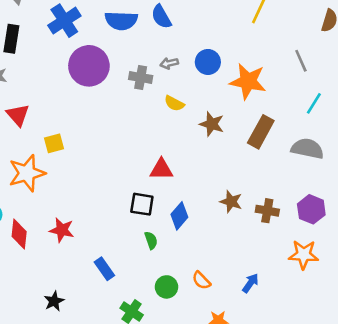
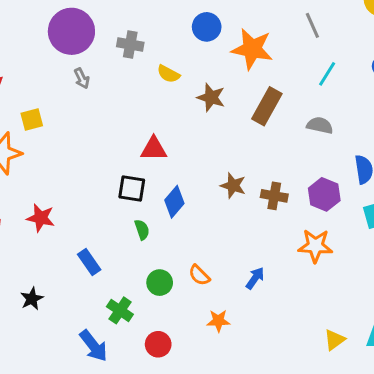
gray arrow: (169, 63) -> (82, 78), moved, turned -102
gray semicircle: (307, 149) -> (320, 125), size x0.7

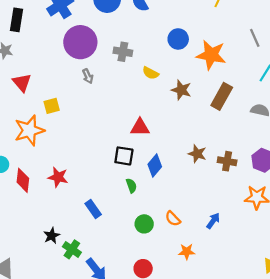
green cross: (120, 310) -> (72, 249), moved

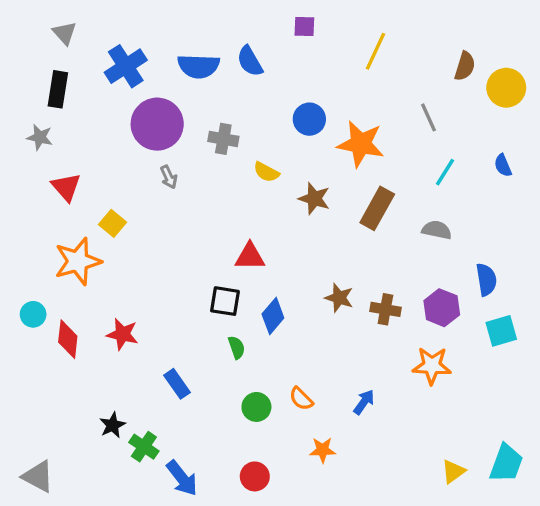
yellow square: (52, 106) -> (112, 223), turned -35

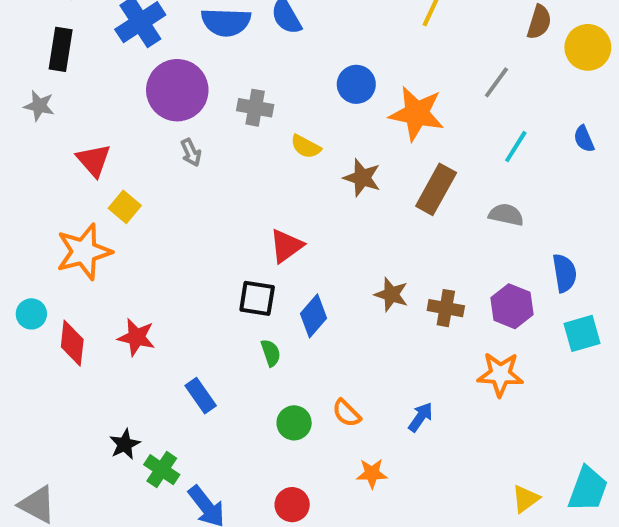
gray line: (428, 117) -> (496, 82), turned 60
red triangle: (66, 187) -> (94, 160), moved
red triangle: (250, 256) -> (286, 246), turned -36

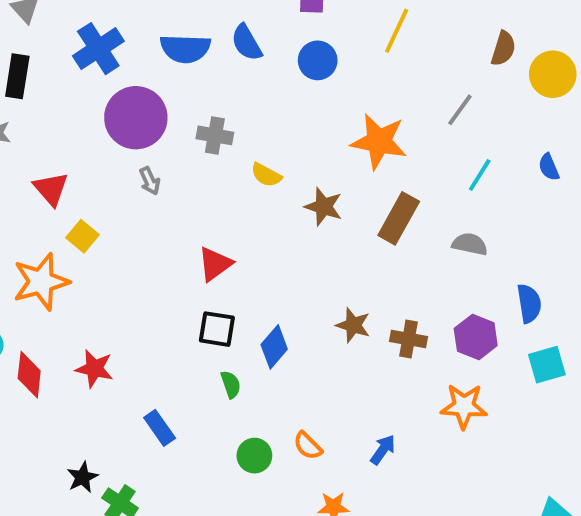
blue circle: (356, 84) -> (318, 60), moved
red triangle: (286, 246) -> (215, 264), moved

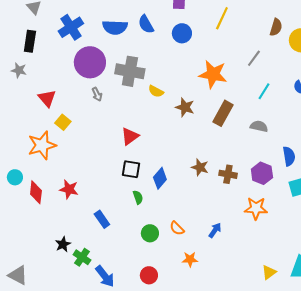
gray cross: (215, 135) -> (130, 71), size x1.6

